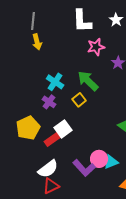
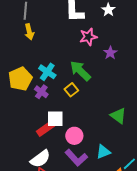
yellow pentagon: (28, 128) -> (20, 79), moved
white square: (63, 129) -> (55, 119), turned 36
pink circle: (99, 159) -> (74, 136), moved

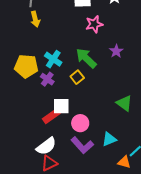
purple star: (110, 53) -> (116, 51), moved
yellow pentagon: (20, 79) -> (26, 66), turned 30

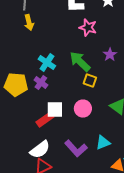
pink star: (94, 24) -> (88, 28), turned 30
yellow pentagon: (26, 66) -> (16, 84), moved
yellow square: (77, 77) -> (90, 80), moved, turned -32
pink circle: (80, 123) -> (83, 108), moved

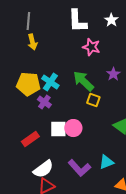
yellow pentagon: (16, 84) -> (28, 84), moved
pink circle: (83, 108) -> (73, 128), moved
red rectangle: (45, 120) -> (30, 139), moved

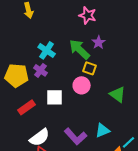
purple star: (113, 74) -> (99, 42), moved
yellow pentagon: (28, 84) -> (17, 75), moved
pink circle: (73, 128) -> (82, 85), moved

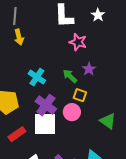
green arrow: (80, 49) -> (70, 76), size x0.7
purple cross: (41, 70) -> (46, 105), moved, size x1.5
white square: (55, 97) -> (45, 124), size x1.4

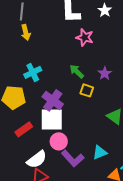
purple star: (89, 69) -> (105, 73), moved
cyan cross: (37, 77) -> (33, 72), moved, turned 30
pink circle: (72, 112) -> (59, 141), moved

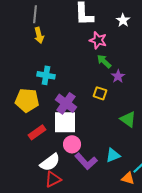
white star: (105, 10) -> (123, 20), moved
green arrow: (77, 71) -> (104, 61), moved
cyan cross: (33, 72) -> (46, 75), turned 36

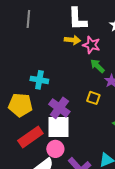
yellow arrow: (39, 35) -> (72, 40), moved, turned -70
red rectangle: (37, 132) -> (30, 137), size x1.4
pink circle: (72, 144) -> (55, 149), moved

